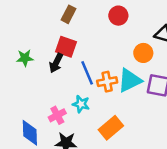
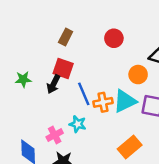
orange rectangle: (111, 128) -> (130, 147), moved

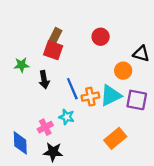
red square: (63, 68) -> (53, 50), moved
green star: (23, 79) -> (21, 65), moved
black arrow: (53, 84) -> (44, 80), turned -36

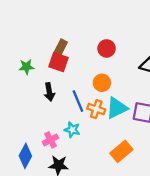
green star: (21, 65) -> (26, 67), moved
orange circle: (123, 71) -> (102, 83), moved
orange cross: (90, 97) -> (96, 109), turned 30
blue diamond: (20, 143) -> (25, 156), turned 30

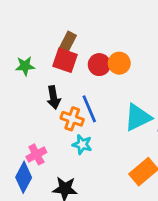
red circle: (107, 48) -> (99, 65), moved
orange circle: (102, 83) -> (119, 63), moved
orange cross: (96, 109) -> (72, 119), moved
pink cross: (50, 140) -> (36, 154), moved

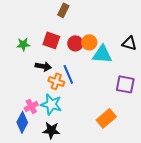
brown rectangle: (68, 42) -> (63, 10), moved
black arrow: (54, 97) -> (43, 66), turned -70
cyan triangle: (138, 117) -> (102, 54), moved, turned 30
cyan star: (82, 144) -> (51, 104), moved, size x1.5

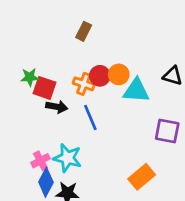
red square: (51, 40) -> (45, 88), moved
orange cross: (56, 81) -> (84, 84), moved
blue diamond: (22, 122) -> (46, 182), moved

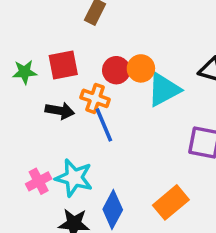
orange cross: (84, 84) -> (95, 98), moved
red square: (45, 88) -> (63, 65), moved, turned -30
cyan triangle: (136, 91) -> (164, 90), turned -32
blue diamond: (46, 182) -> (113, 210), moved

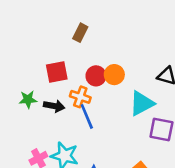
green star: (25, 72) -> (28, 99), moved
cyan triangle: (164, 90) -> (142, 103), moved

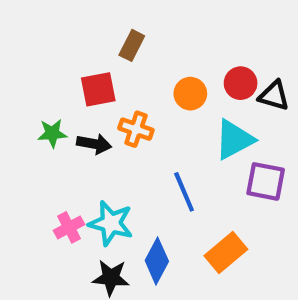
brown rectangle: (80, 33) -> (132, 45), moved
red circle: (96, 76) -> (241, 83), moved
blue line: (87, 116) -> (184, 192), moved

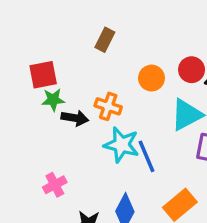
red square: (98, 89) -> (43, 75), moved
green star: (52, 133) -> (53, 100), moved
cyan star: (111, 223) -> (121, 145), moved

